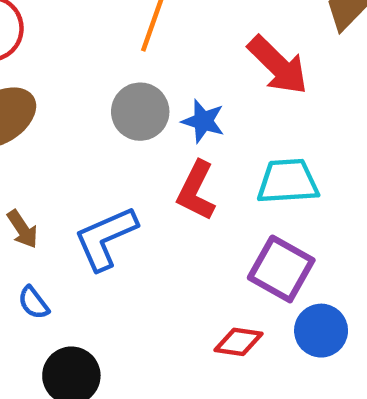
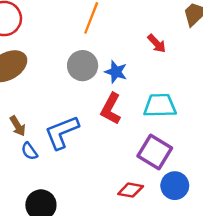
red arrow: (278, 65) -> (157, 43), size x0.6
blue semicircle: (34, 303) -> (29, 151), moved

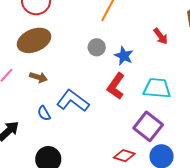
gray circle: (83, 66) -> (97, 47), size x0.7
brown arrow: (18, 126) -> (38, 77), moved, turned -48
blue L-shape: (62, 132) -> (73, 101), turned 52

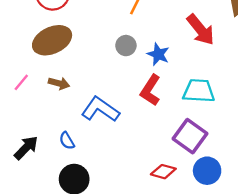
red arrow: (161, 36) -> (201, 30), size x1.6
blue semicircle: (44, 113) -> (67, 141), moved

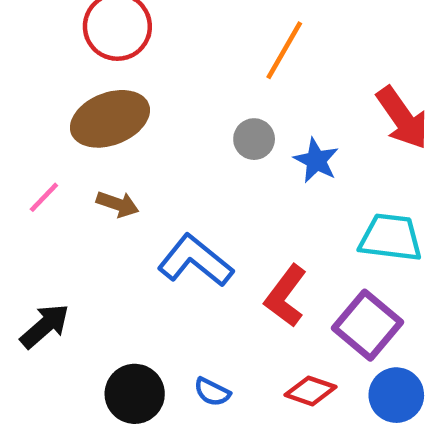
red L-shape: (150, 90) -> (286, 296), moved
blue semicircle: (67, 141) -> (212, 392), moved, turned -36

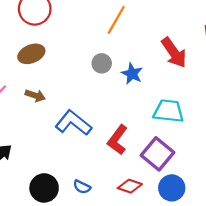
brown ellipse: (110, 119) -> (31, 54), size x0.7

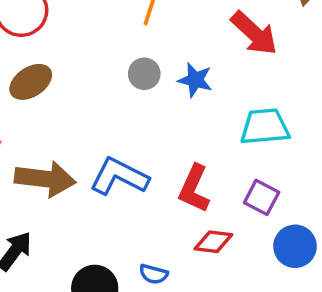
brown arrow: (35, 95) -> (45, 179), moved, size x1.8
purple square: (158, 154) -> (262, 197), size x0.7
red diamond: (130, 186) -> (213, 242), moved

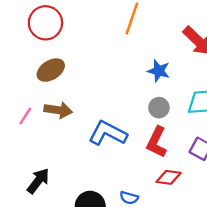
gray circle: (144, 74) -> (159, 108), moved
brown arrow: (45, 179) -> (58, 110), moved, size x0.7

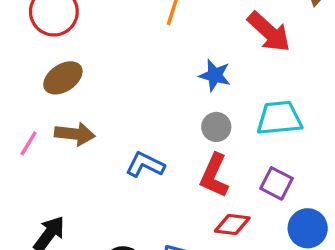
blue L-shape: (108, 133) -> (145, 165), size x0.7

